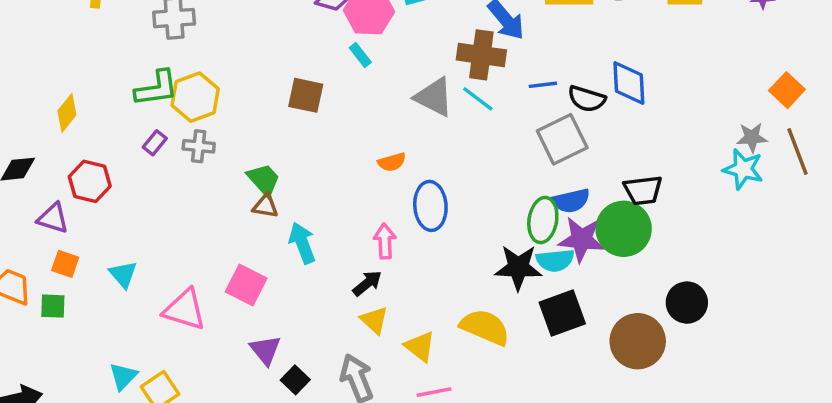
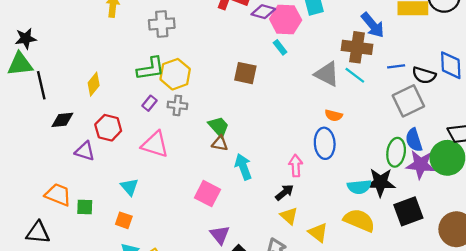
orange semicircle: (392, 162) -> (334, 115), moved, turned 30
blue semicircle: (571, 201) -> (414, 140), turned 85
cyan semicircle: (555, 260) -> (359, 187), moved
orange square: (65, 264) -> (124, 220), moved
pink triangle: (185, 310) -> (155, 144), moved

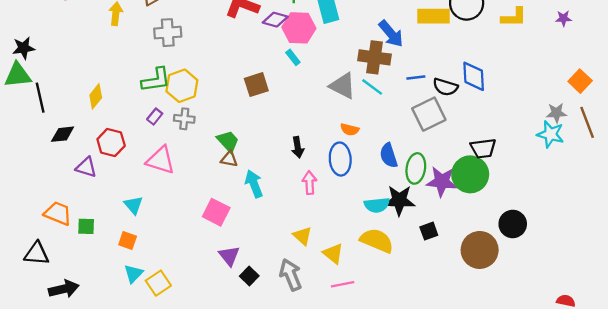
brown square: (245, 73) -> (256, 85), turned -30
blue semicircle: (414, 140) -> (389, 155), moved
black arrow: (285, 192) -> (298, 147), moved, turned 120
black square: (408, 211) -> (429, 231), size x0.6

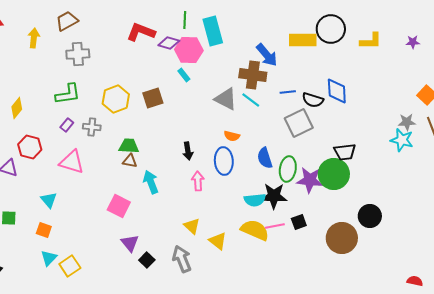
yellow hexagon: (182, 86) -> (116, 99), moved
green trapezoid: (228, 141) -> (129, 146), turned -45
pink line: (343, 284) -> (275, 226), moved

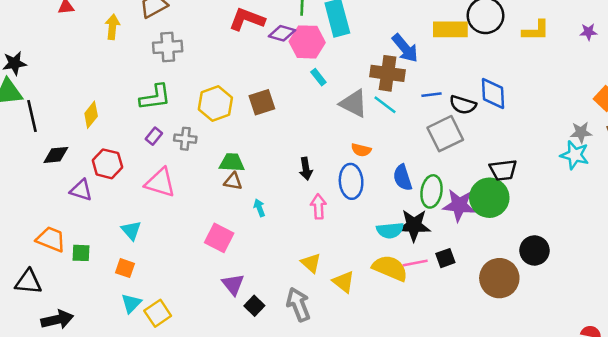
cyan rectangle: (184, 75) -> (318, 77), moved
cyan arrow: (151, 182) -> (259, 208), size x0.6

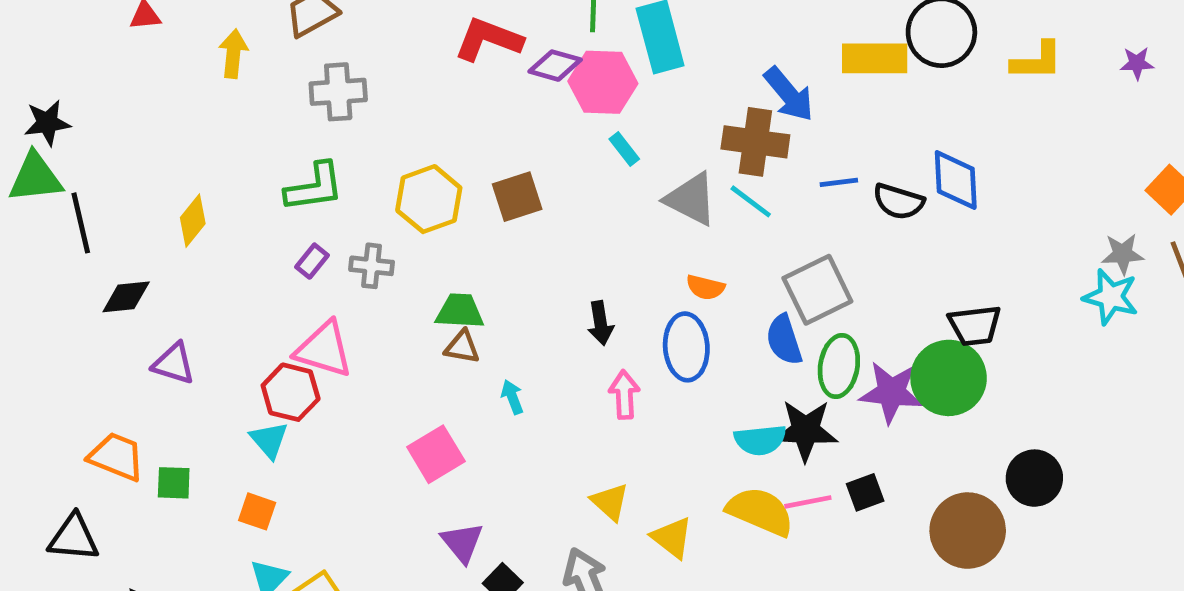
gray square: (445, 134) -> (817, 290), moved
red hexagon: (107, 164) -> (291, 392), moved
pink square: (219, 238) -> (436, 454), turned 32

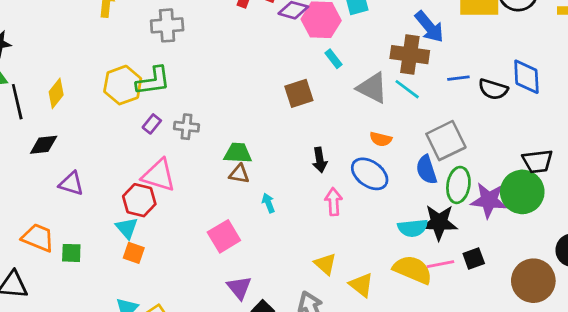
brown square: (517, 197) -> (299, 93), moved
yellow hexagon: (429, 199) -> (123, 85), moved
yellow diamond: (193, 221) -> (56, 93), moved
blue ellipse: (686, 347) -> (370, 174), turned -51
orange square: (257, 511) -> (134, 253), moved

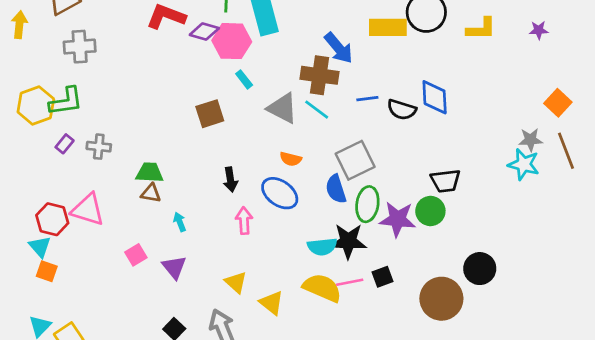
pink triangle: (159, 175) -> (88, 210), moved
green circle: (522, 192) -> (430, 211), size x0.7
pink square: (224, 236) -> (136, 255), size x0.7
purple triangle: (239, 288) -> (174, 267), moved

